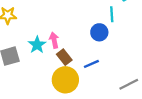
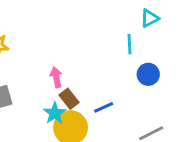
blue circle: (99, 32) -> (148, 74), moved
cyan star: (37, 45) -> (55, 113), moved

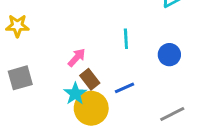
cyan line: (130, 44) -> (126, 39), moved
pink arrow: (56, 77) -> (77, 58), turned 54

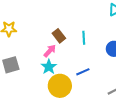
brown rectangle: (90, 79) -> (59, 36), moved
cyan star: (75, 94) -> (49, 67), moved

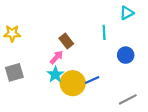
cyan line: (84, 38) -> (104, 32), moved
yellow circle: (60, 86) -> (73, 83), moved

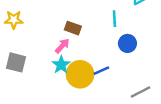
brown rectangle: (66, 41) -> (73, 28), turned -32
blue circle: (126, 55) -> (127, 43), moved
gray square: (14, 72) -> (16, 62), turned 30

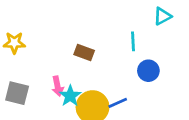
pink arrow: (62, 46) -> (58, 86), moved, turned 126

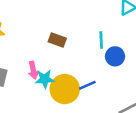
cyan line: (133, 41) -> (101, 40), moved
cyan star: (70, 96) -> (45, 79), turned 30

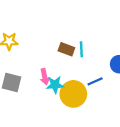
cyan line: (101, 40) -> (81, 49), moved
blue line: (87, 85) -> (95, 81), moved

